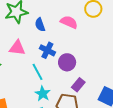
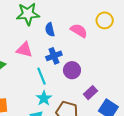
blue cross: (47, 50) -> (54, 56), turned 35
purple rectangle: (78, 85) -> (90, 93), moved

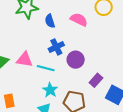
pink triangle: (24, 50) -> (25, 59), moved
cyan line: (41, 76) -> (46, 68), turned -48

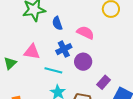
pink semicircle: (79, 20) -> (85, 33), moved
pink triangle: (25, 59) -> (32, 52), moved

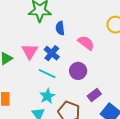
blue cross: (64, 49) -> (52, 53), moved, turned -35
pink triangle: (32, 52) -> (30, 51), turned 42

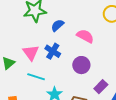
blue semicircle: (60, 28) -> (57, 25), turned 64
cyan line: (47, 74) -> (36, 77), moved

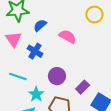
pink triangle: (31, 53) -> (13, 39), moved
purple circle: (81, 65) -> (57, 76), moved

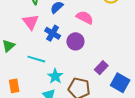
purple circle: (57, 76) -> (75, 41), moved

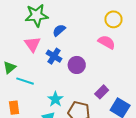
pink semicircle: (85, 17) -> (107, 42), moved
cyan line: (36, 59) -> (25, 81), moved

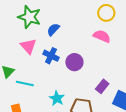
green star: (37, 15) -> (29, 17), turned 30

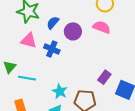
pink triangle: (28, 46) -> (29, 41), turned -30
purple circle: (74, 62) -> (73, 31), moved

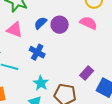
blue semicircle: (53, 23) -> (40, 23), moved
blue cross: (52, 49) -> (37, 52), moved

